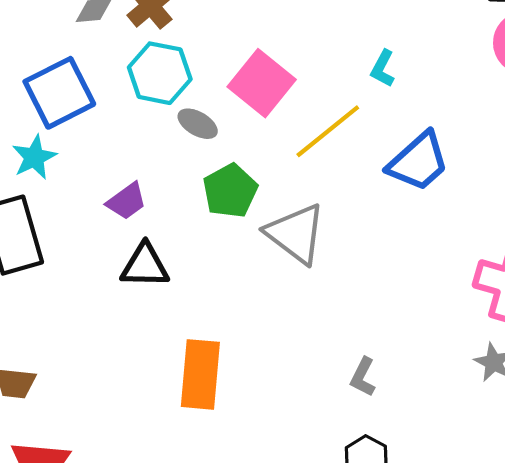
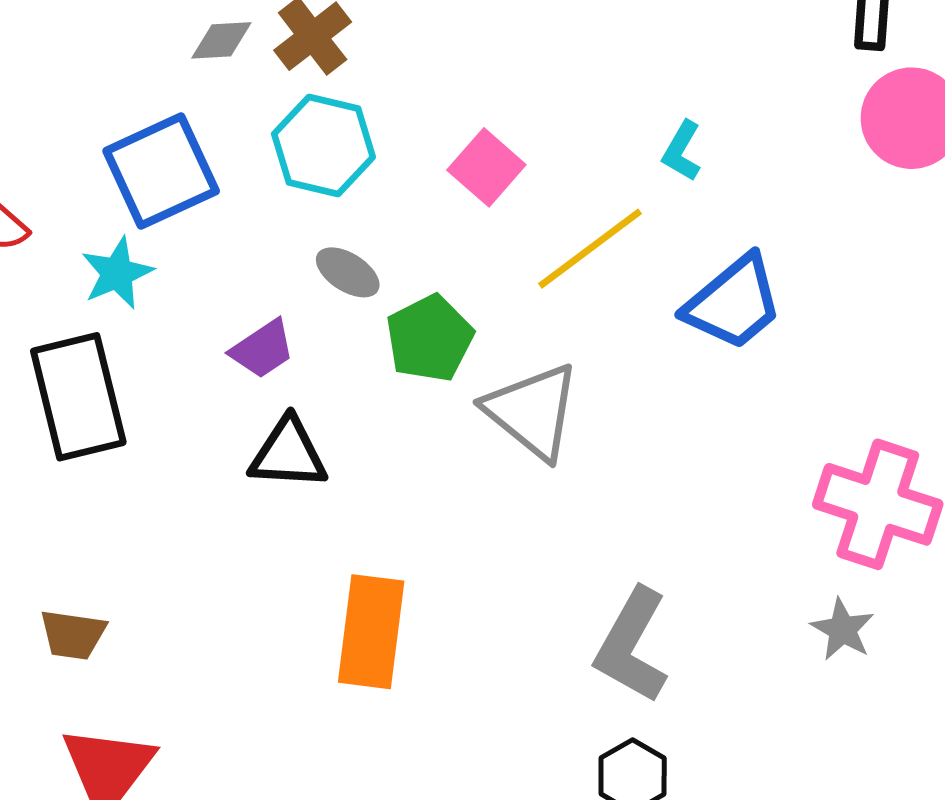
pink square: (262, 83) -> (486, 167), size x0.7
gray ellipse: (198, 124) -> (348, 272), moved
gray L-shape: (363, 377) -> (632, 645), size x1.8

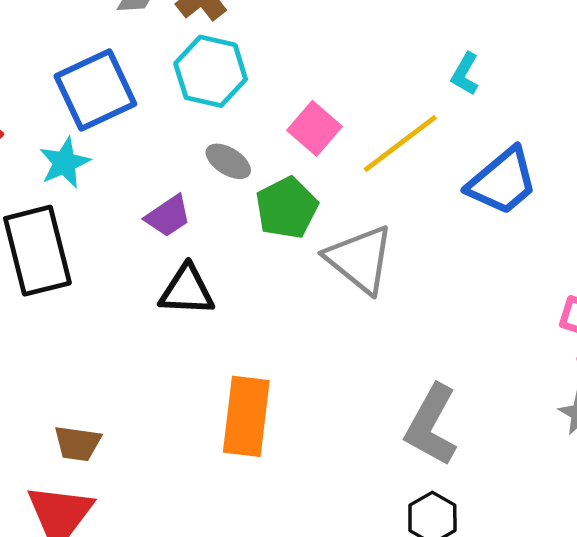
pink square: (486, 167) -> (314, 128), moved
brown trapezoid: (73, 635) -> (78, 443), moved

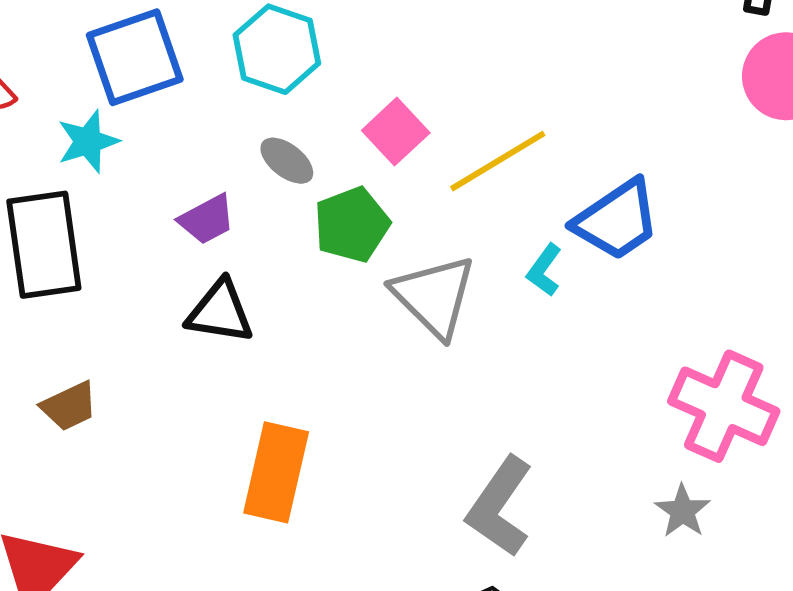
cyan L-shape: (465, 74) -> (544, 270), moved
brown trapezoid: (78, 443) -> (69, 406), moved, turned -39

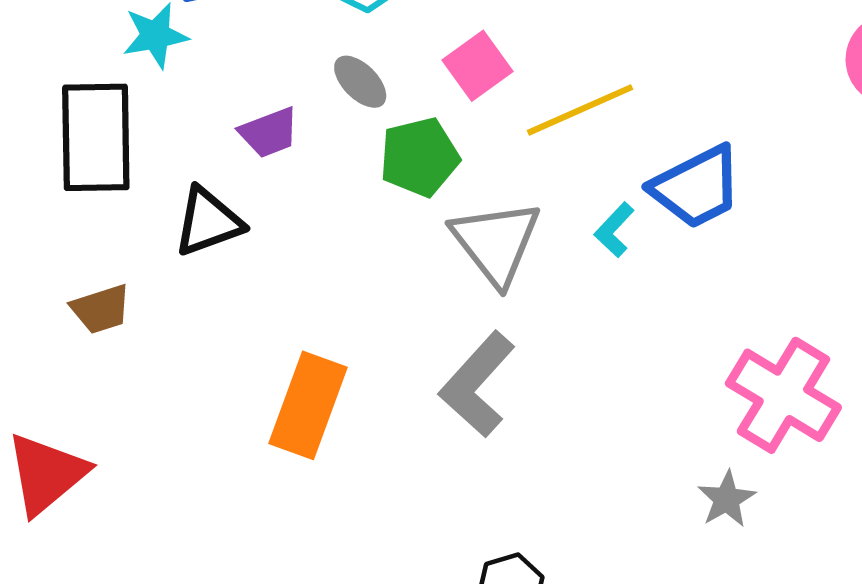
black triangle: (220, 312) -> (208, 222), moved, turned -36
gray L-shape: (500, 507) -> (477, 384), moved

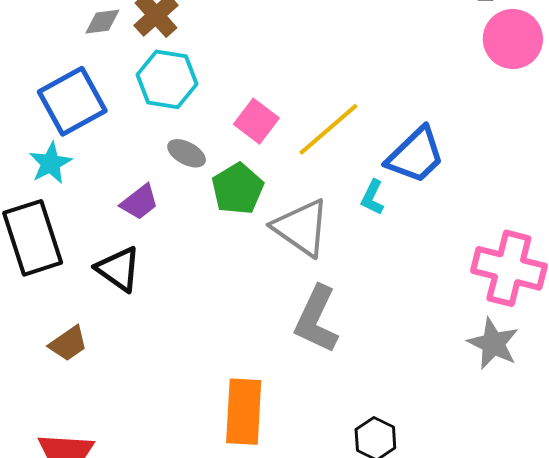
black triangle: (208, 222) -> (118, 269), turned -48
orange rectangle: (308, 405) -> (244, 412), moved
gray star: (727, 499) -> (493, 344), size x1.4

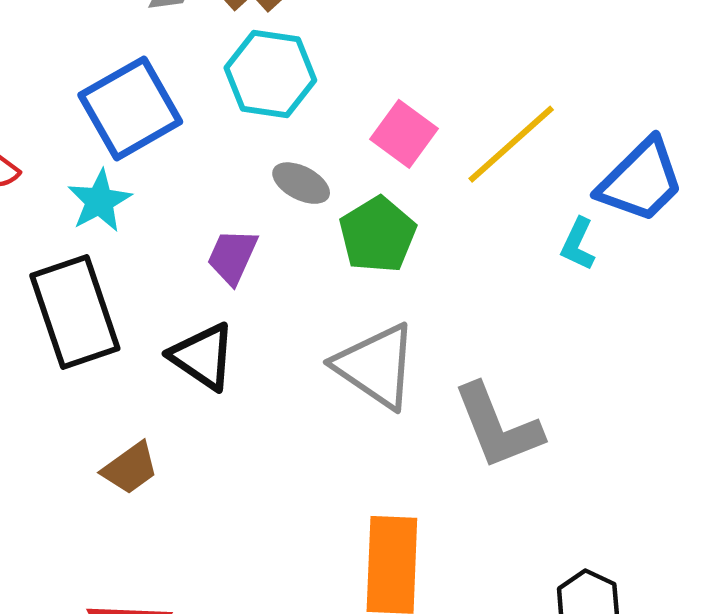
purple trapezoid: (139, 202) -> (232, 257), turned 153
gray triangle: (301, 228) -> (376, 366), moved
gray L-shape: (316, 319) -> (498, 426), turned -46

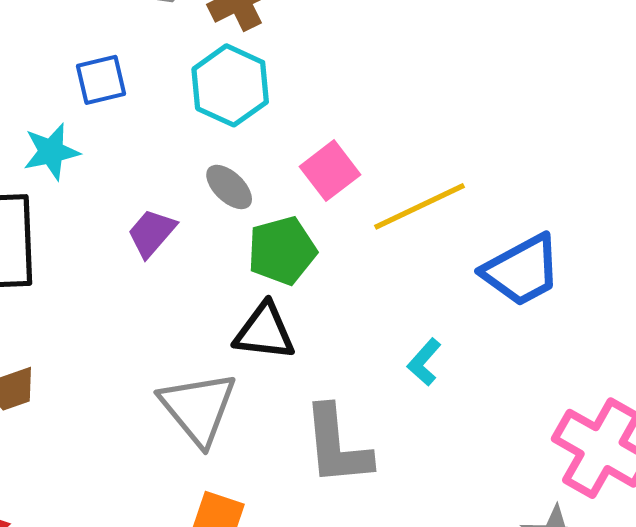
blue square: (130, 108) -> (101, 80), size x0.6
cyan L-shape: (578, 244) -> (424, 362), moved
black triangle: (203, 356) -> (265, 332), moved, turned -44
gray triangle: (376, 366) -> (198, 408), moved

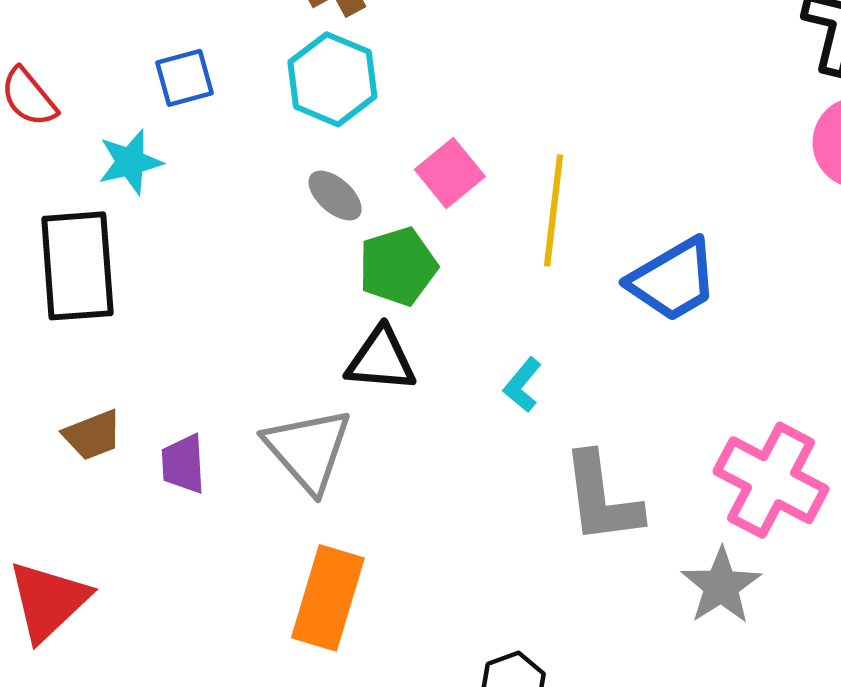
yellow line: (419, 206) -> (554, 210), turned -56
purple trapezoid: (152, 233) -> (183, 464), moved, turned -42
cyan L-shape: (424, 362) -> (522, 385), moved
gray L-shape: (337, 446) -> (602, 498), moved

